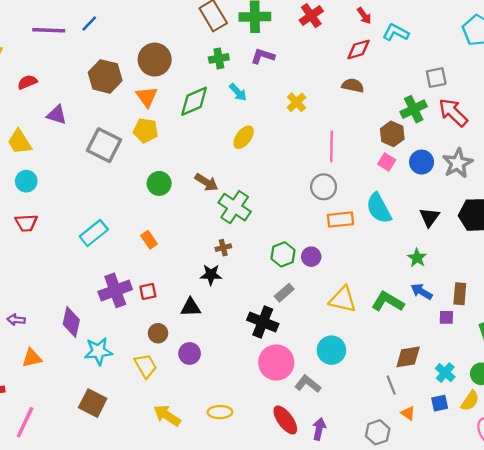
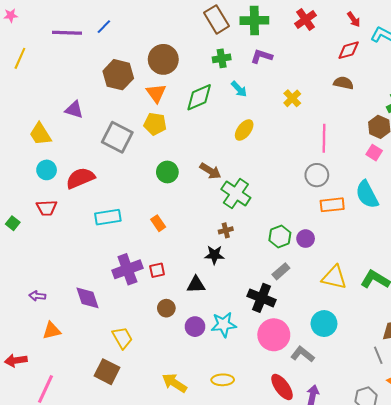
red semicircle: (27, 82) -> (80, 178), moved, size x1.6
cyan rectangle: (94, 233) -> (108, 217), turned 30
purple diamond: (71, 322) -> (87, 298), turned -32
cyan star: (98, 351) -> (224, 325), moved
yellow trapezoid: (146, 366) -> (122, 338), moved

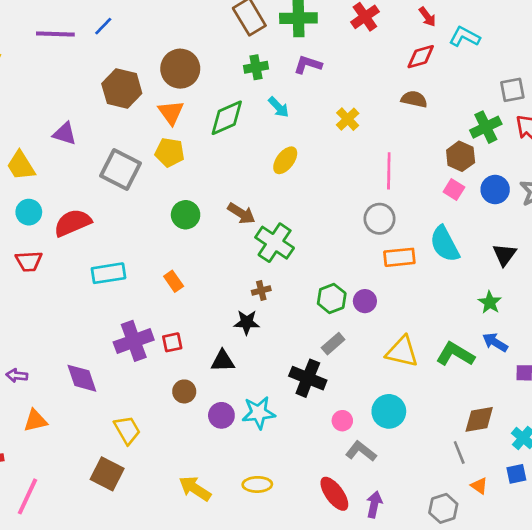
pink circle: (274, 335) -> (342, 421), moved, size x0.5

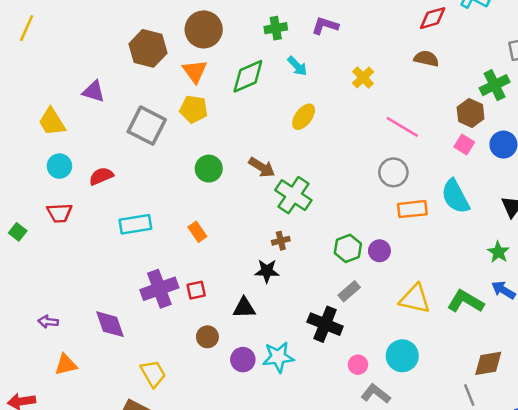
pink line: (389, 171) -> (402, 127), turned -60
red semicircle: (73, 223) -> (101, 176), size x0.7

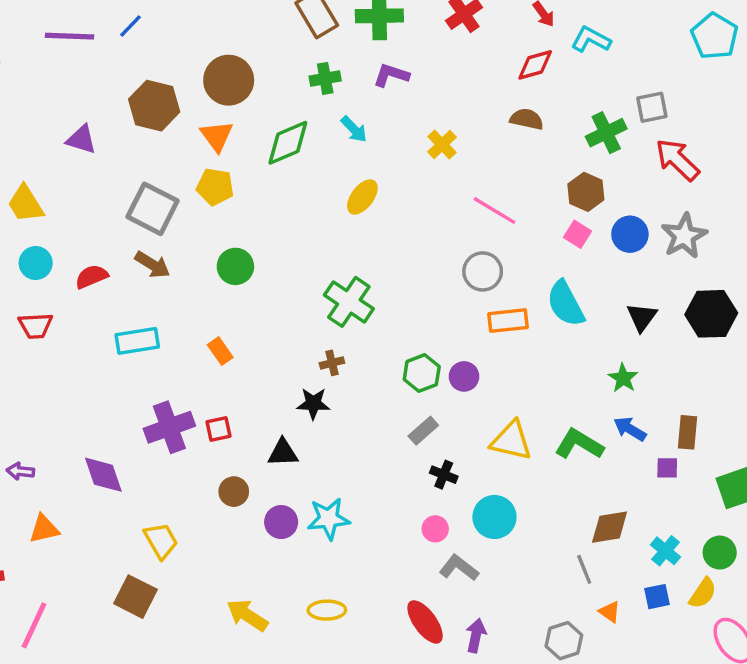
green cross: (495, 85) -> (606, 133), moved
purple triangle: (94, 91) -> (81, 139), moved
brown arrow: (262, 167) -> (152, 265), moved
black cross: (325, 324) -> (444, 475), moved, size x0.6

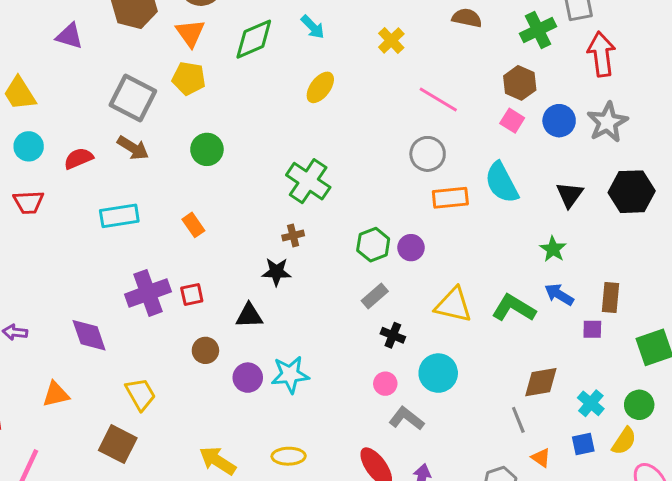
red arrow: (677, 160) -> (601, 54), turned 39
orange triangle: (44, 529) -> (56, 394), moved

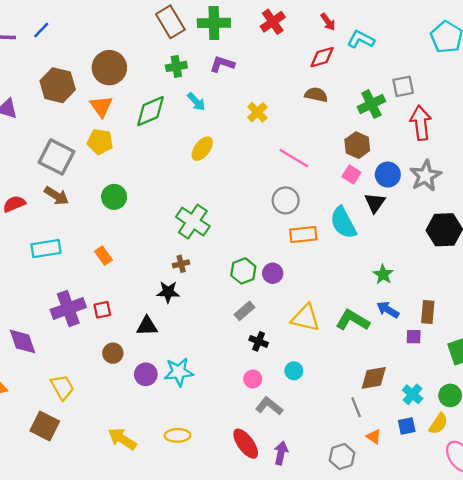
black triangle: (570, 195) -> (375, 203), moved
cyan circle: (438, 373) -> (294, 371), size x0.6

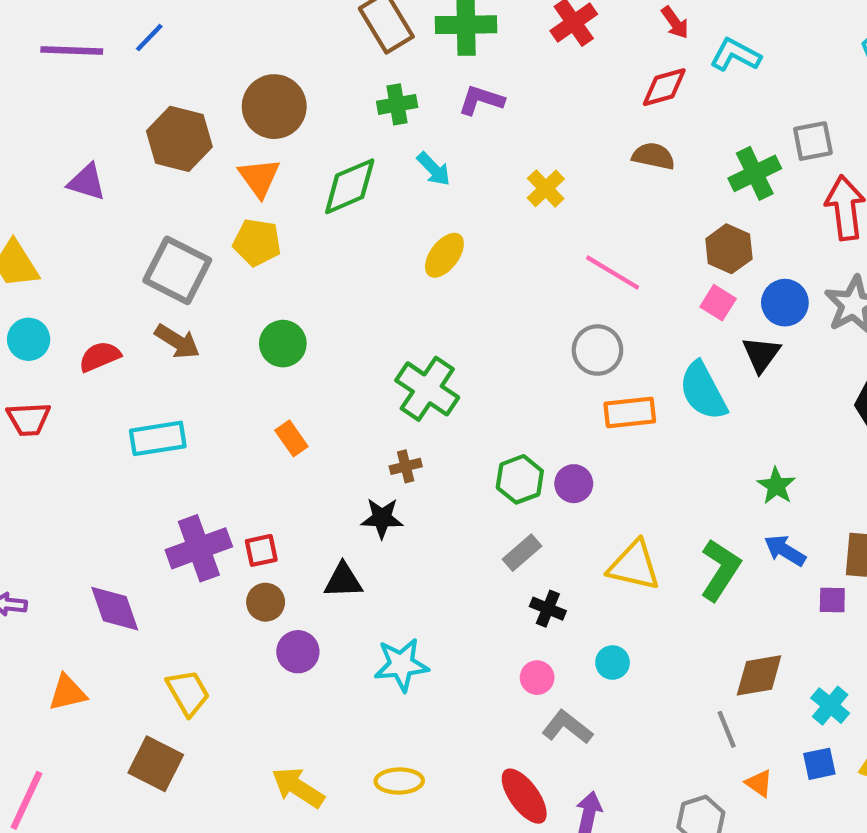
orange rectangle: (103, 256) -> (291, 438), moved
green L-shape: (353, 320) -> (720, 570), turned 92
brown circle: (113, 353) -> (266, 602), moved
purple circle: (146, 374) -> (298, 652), moved

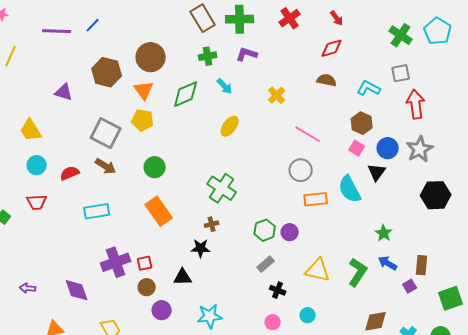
cyan L-shape: (735, 55) -> (369, 88), moved
green cross: (755, 173) -> (401, 35), moved, turned -30
orange rectangle: (291, 438) -> (159, 211), size x1.8
purple square: (832, 600) -> (410, 286), turned -32

